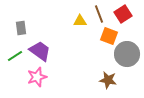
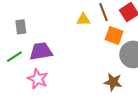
purple trapezoid: (40, 51) -> (41, 51), turned -45
pink star: (37, 77) -> (38, 79), turned -30

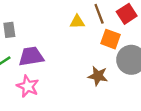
brown star: (113, 82) -> (98, 76), moved

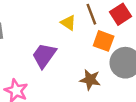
yellow triangle: (77, 22) -> (68, 23), turned 35
purple trapezoid: (31, 56) -> (44, 55), moved, turned -45

